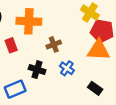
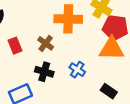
orange cross: (29, 21) -> (68, 19), moved
brown cross: (54, 44) -> (46, 43), moved, turned -32

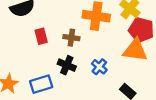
brown cross: (46, 43) -> (71, 38), turned -35

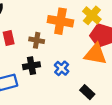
black cross: (67, 65) -> (31, 66), turned -35

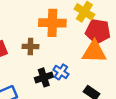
black cross: (31, 66) -> (44, 77), moved

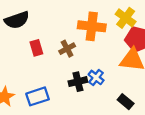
brown cross: (30, 47) -> (67, 49), turned -35

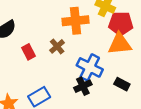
blue cross: (96, 77) -> (90, 67), size x1.6
black cross: (78, 82) -> (83, 86), moved

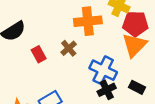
orange triangle: (120, 44) -> (134, 45), turned -40
black cross: (83, 86) -> (107, 90), moved

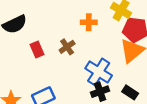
orange cross: (88, 21) -> (89, 22), size x0.6

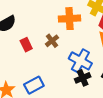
orange cross: (89, 22) -> (70, 19), size x1.5

